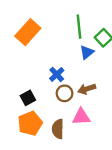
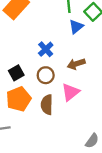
brown circle: (65, 93) -> (46, 75), moved
pink triangle: (81, 117) -> (71, 92), turned -36

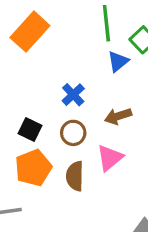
black square: (16, 73) -> (30, 130), turned -35

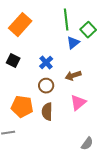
black square: (30, 130) -> (13, 61), moved
pink triangle: (110, 158) -> (78, 103), moved
orange pentagon: (33, 168) -> (22, 107), turned 30

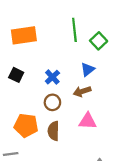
orange rectangle: (20, 25) -> (24, 35), turned 40
blue triangle: (73, 43) -> (88, 69), moved
pink triangle: (78, 103) -> (88, 121), turned 42

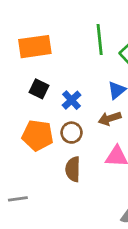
black square: (16, 75) -> (39, 89), moved
orange pentagon: (26, 125) -> (38, 135), moved

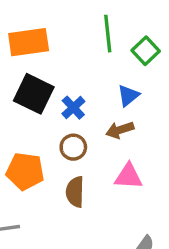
black square: (39, 89) -> (34, 94), size x1.6
orange pentagon: (38, 135) -> (25, 171), moved

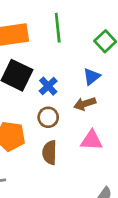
green line: (108, 34) -> (58, 28), moved

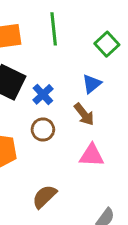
brown arrow: (85, 104) -> (84, 114), turned -110
brown semicircle: (50, 153) -> (44, 197), moved, turned 45

